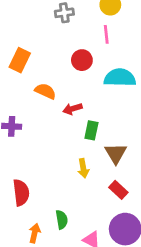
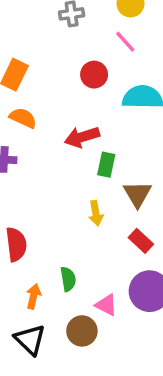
pink line: (106, 34) -> (125, 42), turned -36
orange semicircle: (45, 91) -> (23, 118), moved
red arrow: (72, 109) -> (82, 137), size x1.4

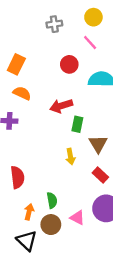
brown circle: (82, 331) -> (51, 225), moved

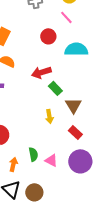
green rectangle: (77, 124) -> (55, 88), turned -56
pink triangle: (77, 218) -> (51, 160), moved
brown circle: (51, 225) -> (34, 192), moved

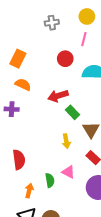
pink line: (66, 17) -> (84, 39), turned 56
pink triangle: (51, 160) -> (68, 172), moved

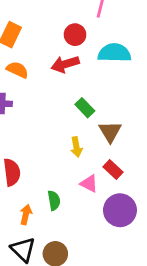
red arrow: (58, 96) -> (65, 64), moved
pink triangle: (68, 172) -> (89, 184), moved

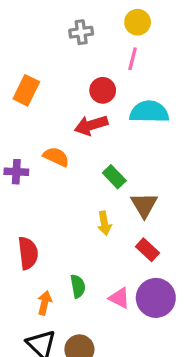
orange semicircle: (17, 70) -> (56, 157), moved
pink triangle: (89, 184) -> (119, 298), moved

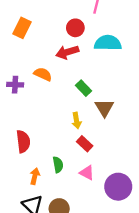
red rectangle: (148, 250) -> (85, 144), moved
purple circle: (156, 298) -> (118, 187), moved

